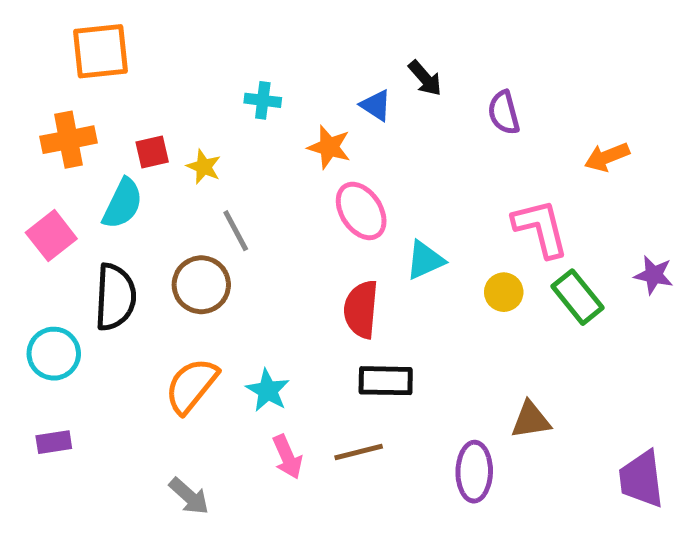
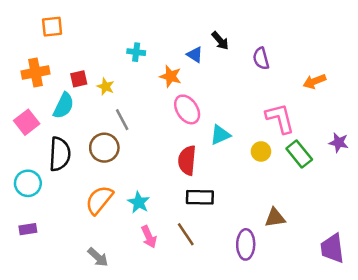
orange square: (100, 51) -> (52, 27), size x0.7
brown line: (359, 452) -> (186, 234), turned 70

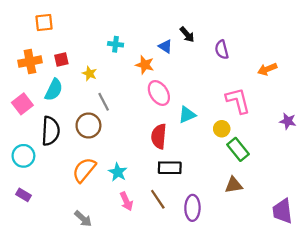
red square: (79, 79) -> (61, 59), moved
green rectangle: (299, 154) -> (238, 149), moved
purple rectangle: (28, 229) -> (23, 195), turned 40
purple ellipse: (246, 244) -> (192, 208), moved

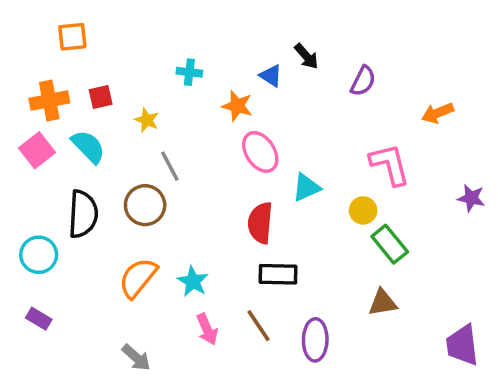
purple semicircle: (222, 50) -> (363, 81), turned -138
cyan semicircle: (54, 90) -> (88, 147), turned -70
pink square: (22, 104) -> (37, 150), moved

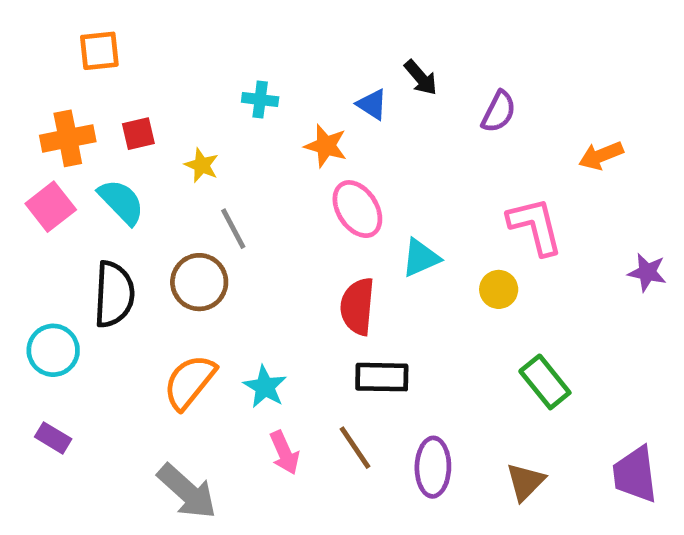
green rectangle: (390, 244) -> (545, 382), moved
brown triangle: (383, 303) -> (525, 482), moved, turned -36
gray arrow: (136, 358) -> (187, 491), size x1.5

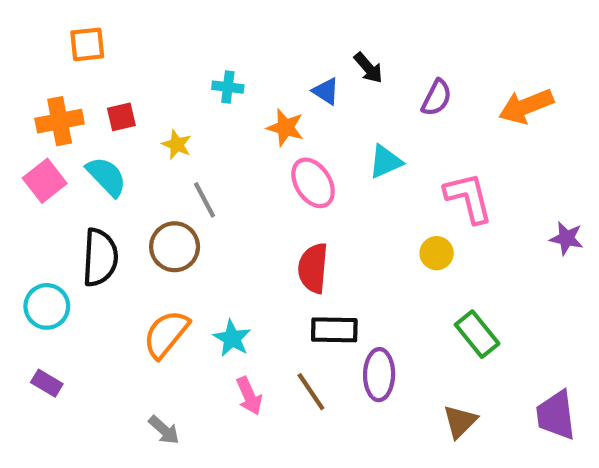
orange arrow: (601, 156) -> (526, 106), moved, size x1.4
cyan triangle: (421, 258) -> (385, 162), moved
purple ellipse: (433, 467) -> (379, 375), moved
gray arrow: (187, 491) -> (164, 430), size x0.6

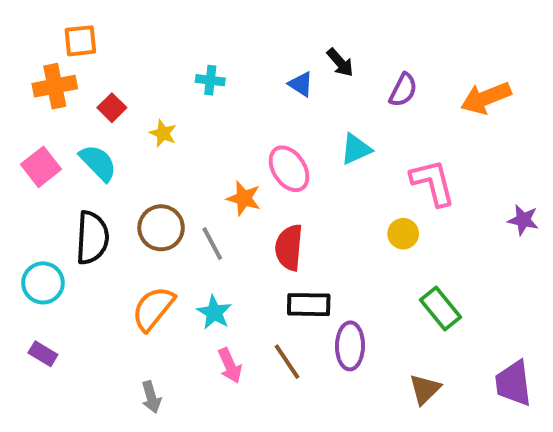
red square: (121, 117) -> (112, 108), turned -32
orange cross: (60, 121) -> (55, 86), moved
orange star: (285, 128) -> (244, 198), moved
gray line: (204, 200) -> (212, 244), moved
gray arrow: (164, 430) -> (151, 397), turned 32

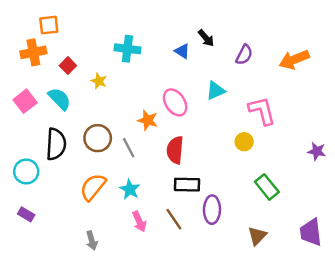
cyan cross: (210, 80) -> (127, 49), size x1.5
purple star: (523, 220) -> (317, 151), moved

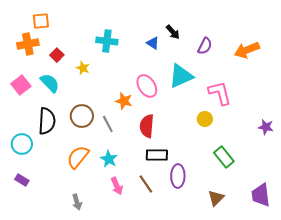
cyan triangle: (216, 91) -> (181, 76), size x1.5

